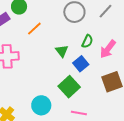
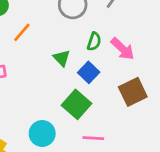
pink arrow: (108, 49) -> (123, 49), turned -78

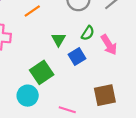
brown square: (133, 92) -> (105, 95), moved
green square: (77, 104) -> (42, 72), moved

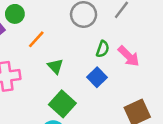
green triangle: (59, 40) -> (55, 66), moved

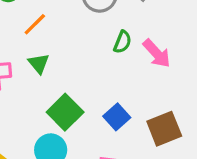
green triangle: (55, 66) -> (39, 64), moved
blue square: (97, 77) -> (117, 117), moved

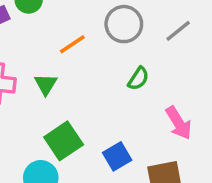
orange line: (35, 24) -> (72, 44), moved
pink arrow: (157, 53) -> (179, 123), moved

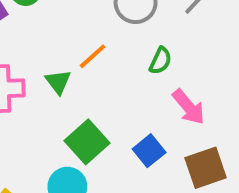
orange line: (72, 44) -> (93, 56), moved
pink arrow: (179, 123) -> (189, 107), moved

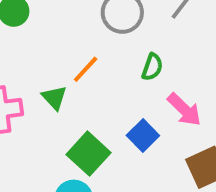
blue square: (149, 151) -> (143, 135), moved

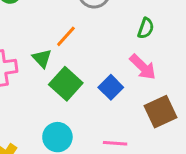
green semicircle: (152, 67) -> (146, 28), moved
green square: (88, 154) -> (66, 84), moved

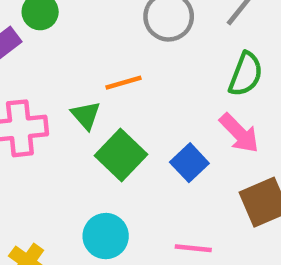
green semicircle: (146, 28) -> (246, 74), size x1.4
orange line: (66, 36) -> (123, 83), turned 30

